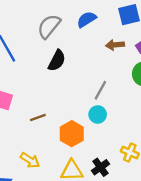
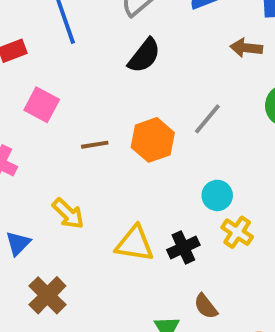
cyan circle: (98, 114) -> (217, 195), moved
orange hexagon: (72, 134) -> (153, 140), moved

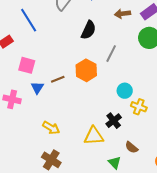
black semicircle: (144, 56) -> (88, 30), moved
yellow arrow: (68, 214) -> (51, 128), moved
blue triangle: (18, 243) -> (37, 88), moved
yellow triangle: (135, 244) -> (94, 136), moved

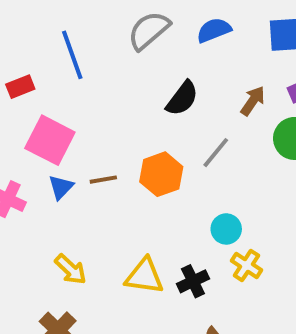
brown arrow: (122, 14) -> (253, 101), moved, turned 119
pink square: (27, 65) -> (50, 140), size x1.4
yellow triangle: (94, 136) -> (144, 276), moved

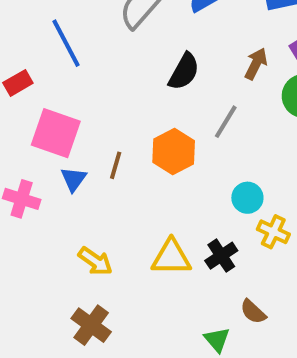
brown line: (103, 180) -> (116, 165), turned -56

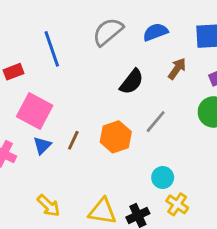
brown arrow: (256, 64) -> (177, 69), moved

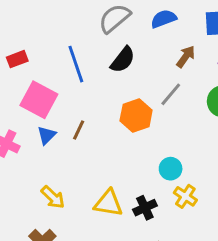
blue line: (52, 49) -> (76, 64), moved
black semicircle: (132, 82) -> (123, 60), moved
gray line: (156, 122) -> (171, 94), moved
orange hexagon: (116, 137) -> (136, 115), moved

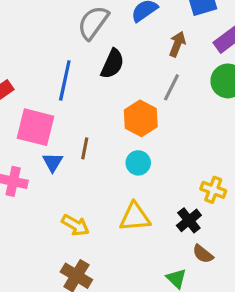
blue line: (76, 64) -> (65, 80), turned 45
cyan circle: (171, 169) -> (138, 163), moved
black cross: (145, 208) -> (189, 220), moved

